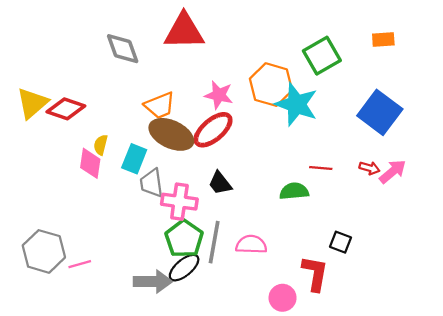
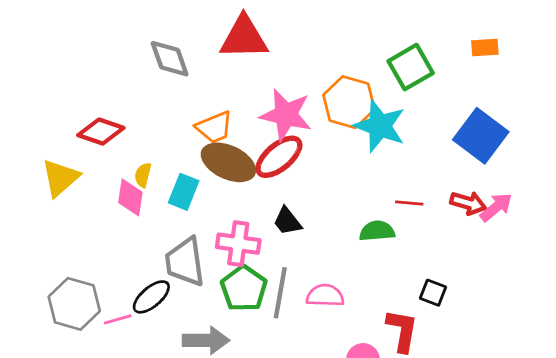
pink star: (219, 95) -> (286, 115), size x1.5
yellow triangle: (32, 103) -> (60, 178), moved
red arrow: (369, 168) -> (468, 203), size x1.4
gray trapezoid: (152, 183) -> (185, 262), moved, size x1.4
black ellipse: (184, 268) -> (151, 297), moved

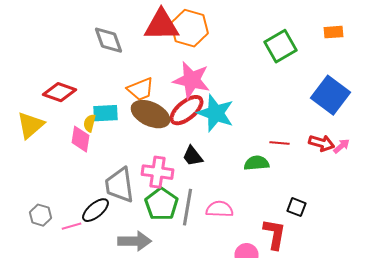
orange hexagon: (349, 102) -> (190, 28), moved
cyan star: (380, 126) -> (216, 113), moved
cyan rectangle: (184, 192) -> (106, 113), moved, turned 65
pink arrow: (496, 207) -> (342, 146), size x0.7
gray hexagon: (74, 304) -> (40, 215), size x0.6

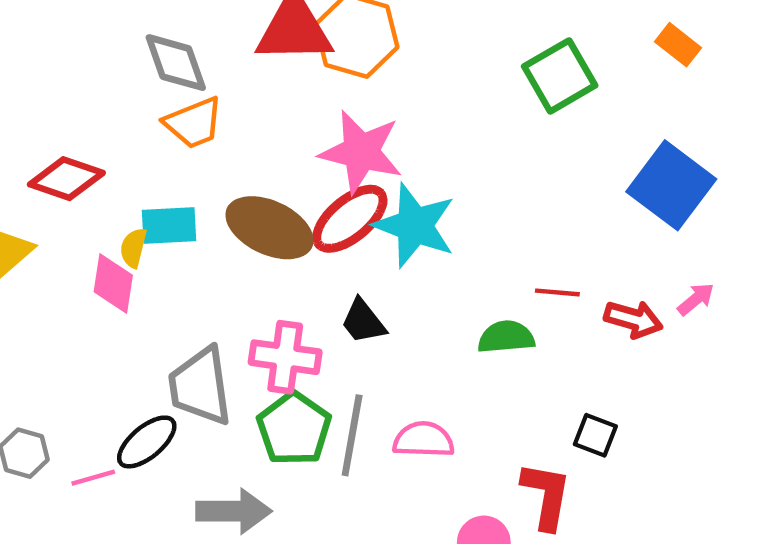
orange rectangle: (334, 32) -> (678, 45), turned 42
orange trapezoid: (140, 89) -> (194, 123), moved
red arrow: (322, 143) -> (633, 319), moved

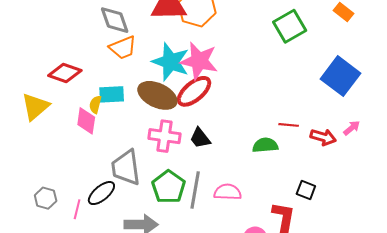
cyan star: (415, 225) -> (171, 62), moved
pink cross: (285, 357) -> (165, 136), moved
pink line: (93, 478) -> (77, 209), turned -60

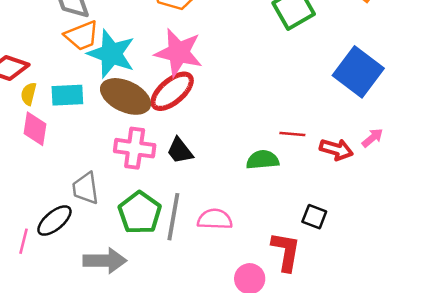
cyan star: (171, 62) -> (111, 54), moved
yellow semicircle: (95, 105) -> (29, 94), moved
gray trapezoid: (126, 168) -> (85, 188), size x0.7

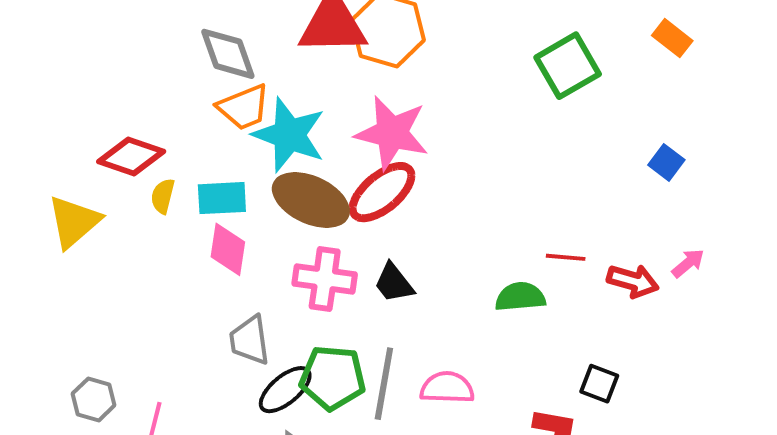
blue square: (358, 72) -> (666, 162), size x0.5
pink diamond: (35, 129) -> (228, 249), moved
green pentagon: (140, 213) -> (333, 378), turned -30
black ellipse: (54, 221) -> (285, 390), moved

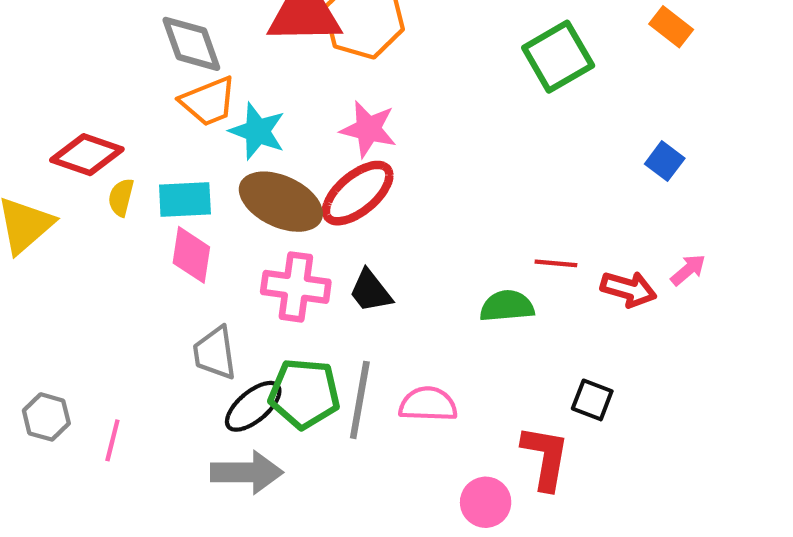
pink star: (392, 133) -> (368, 129), size x0.7
cyan star: (289, 135) -> (257, 131), size x0.7

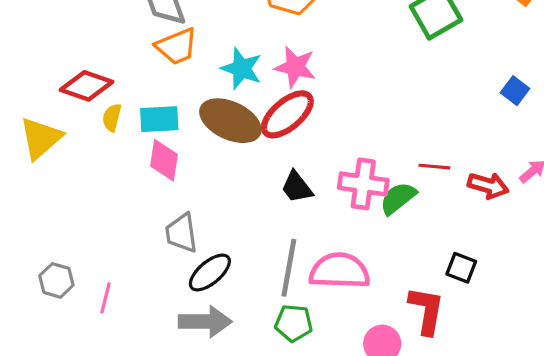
cyan star: (257, 131) -> (241, 69), moved
pink cross: (296, 287) -> (363, 184), moved
green semicircle: (507, 306) -> (398, 198), turned -33
green pentagon: (304, 394) -> (294, 323), moved, size x0.7
pink semicircle: (428, 404) -> (340, 271), size x1.4

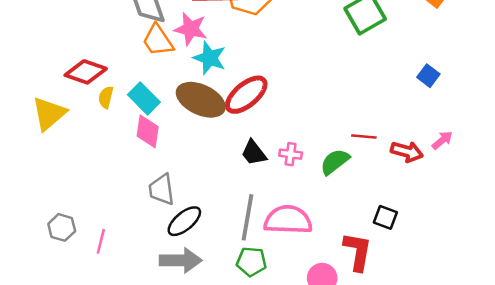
orange trapezoid: (177, 46) -> (158, 40), turned 78
pink star: (295, 67) -> (191, 29), moved
cyan rectangle: (159, 119) -> (144, 98), turned 48
pink cross: (363, 184) -> (291, 154), moved, size x0.6

